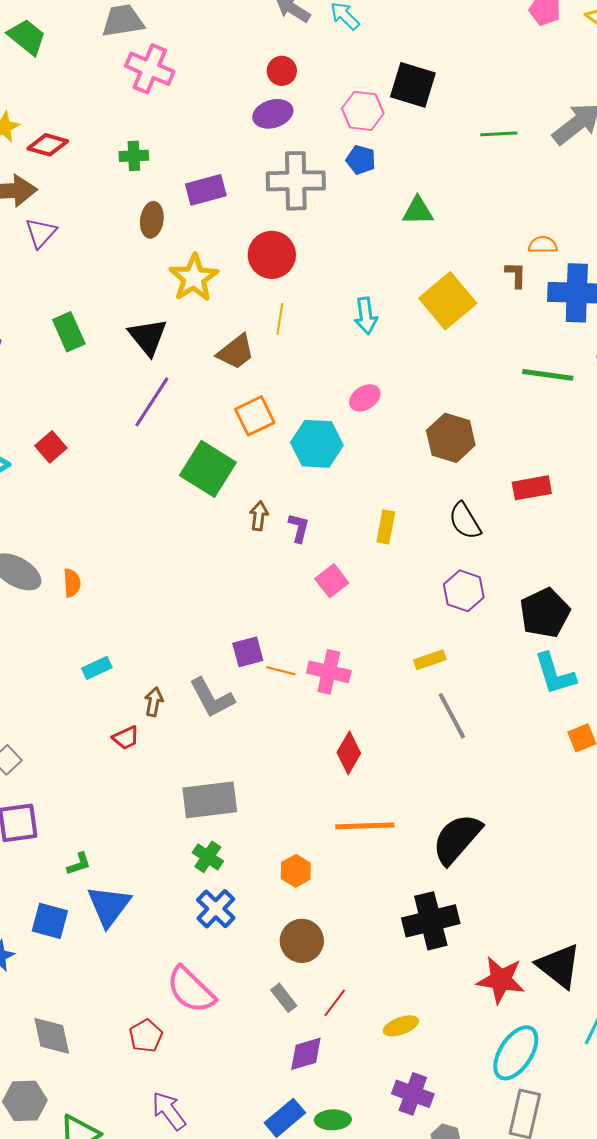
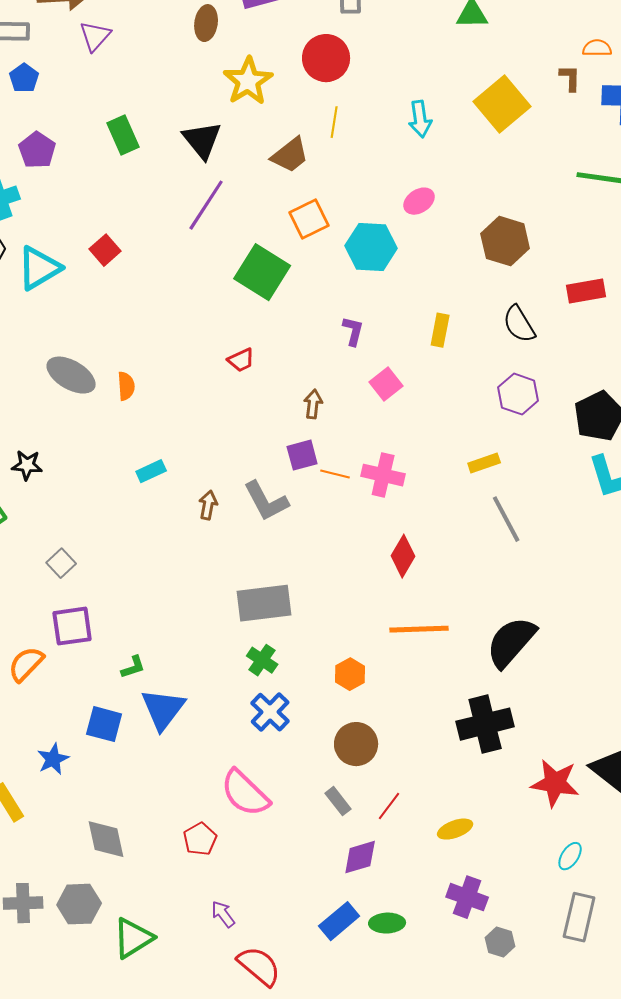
brown arrow: (259, 516) -> (313, 404), moved
red trapezoid: (126, 738) -> (241, 360), moved
cyan ellipse: (516, 1053) -> (570, 856), size x0.5
purple arrow: (169, 1111) -> (223, 914), size x0.7

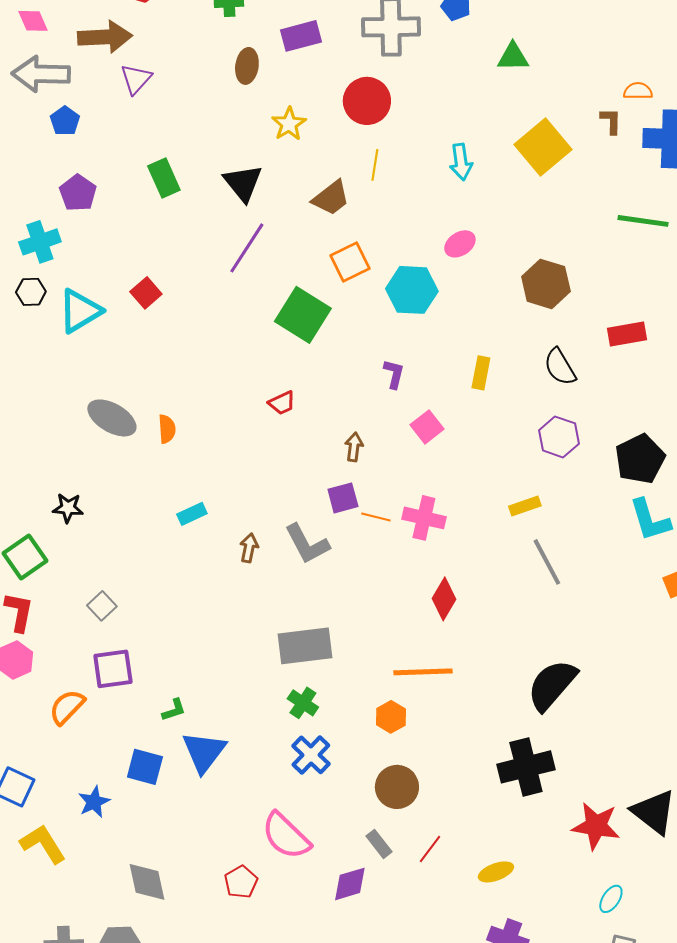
yellow star: (248, 81) -> (289, 124), size x0.7
orange line: (419, 629) -> (423, 672), moved
purple diamond: (360, 857) -> (350, 884), moved

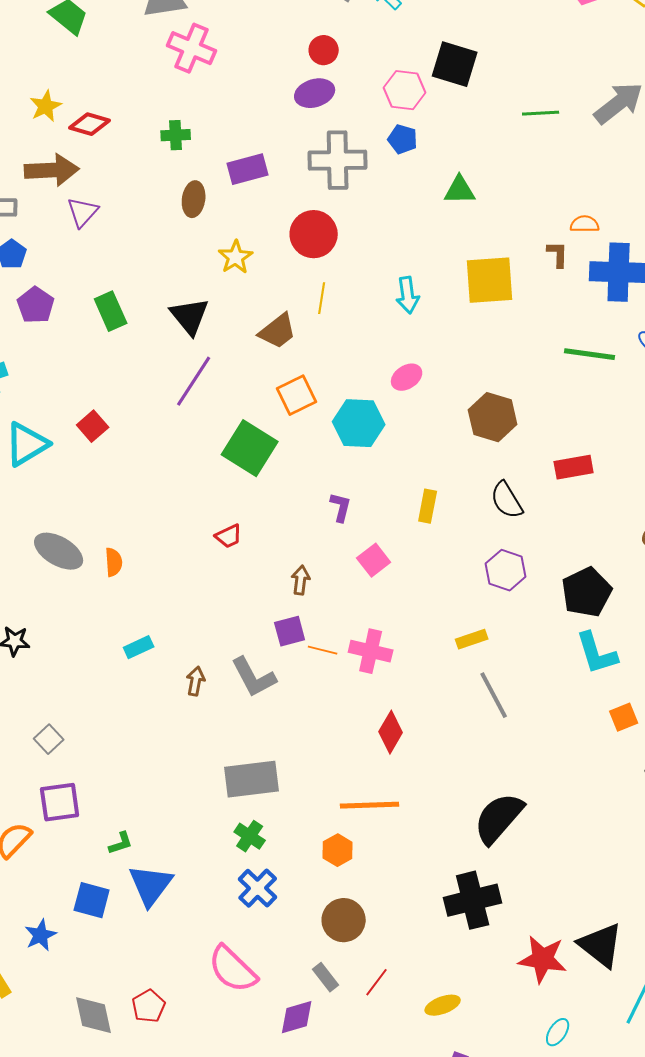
yellow square: (543, 147) -> (490, 280), turned 36
purple pentagon: (78, 193) -> (36, 305), moved
red pentagon: (241, 882) -> (149, 1006), moved

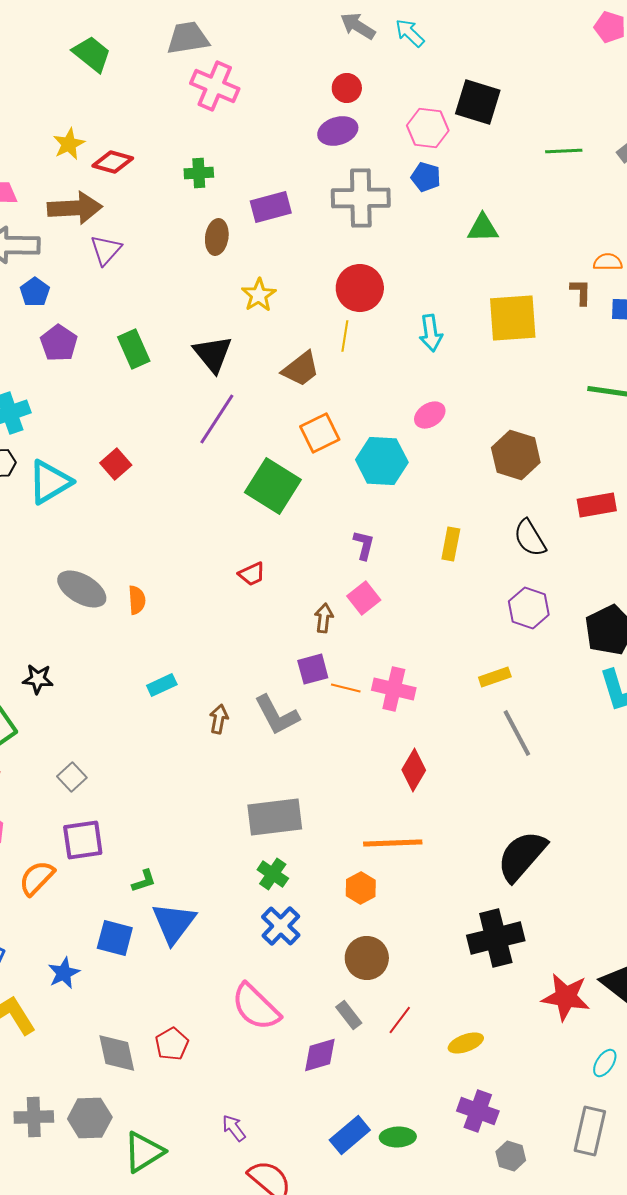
red circle: (314, 234) -> (360, 288), moved
pink square: (374, 560) -> (364, 598), moved
cyan ellipse: (558, 1032) -> (605, 1063), moved

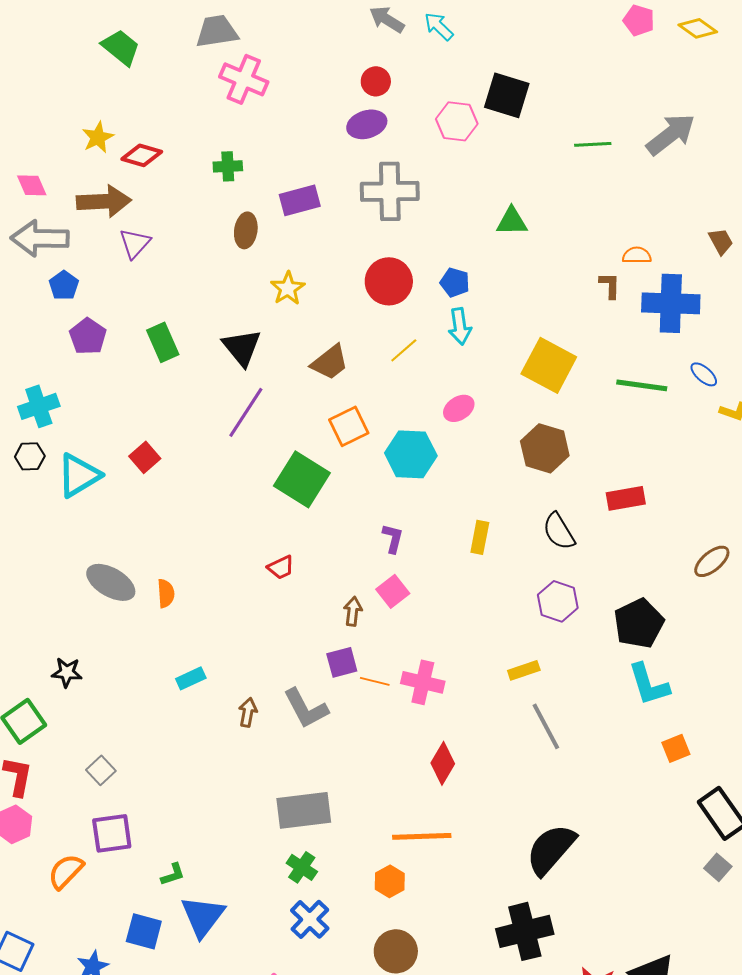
blue pentagon: (426, 177) -> (455, 282), moved
yellow square: (513, 318) -> (549, 365), moved, turned 32
yellow line: (345, 336) -> (404, 350), moved, turned 40

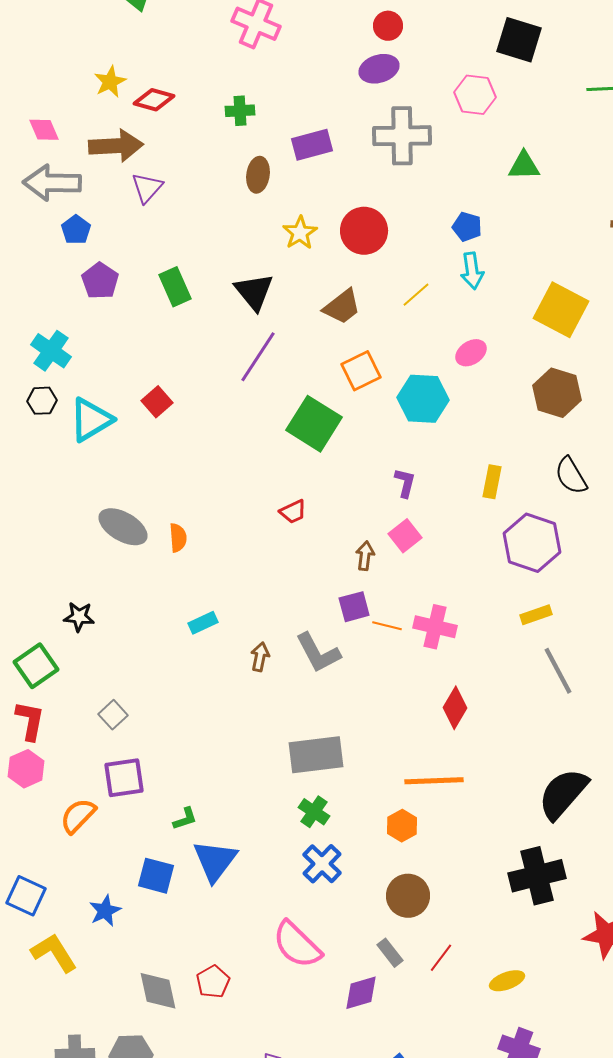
pink hexagon: (457, 121) -> (475, 95), moved
red circle: (389, 281) -> (364, 231), moved
cyan cross: (39, 406) -> (51, 351), turned -36
purple hexagon: (558, 601) -> (532, 543), moved, size x1.4

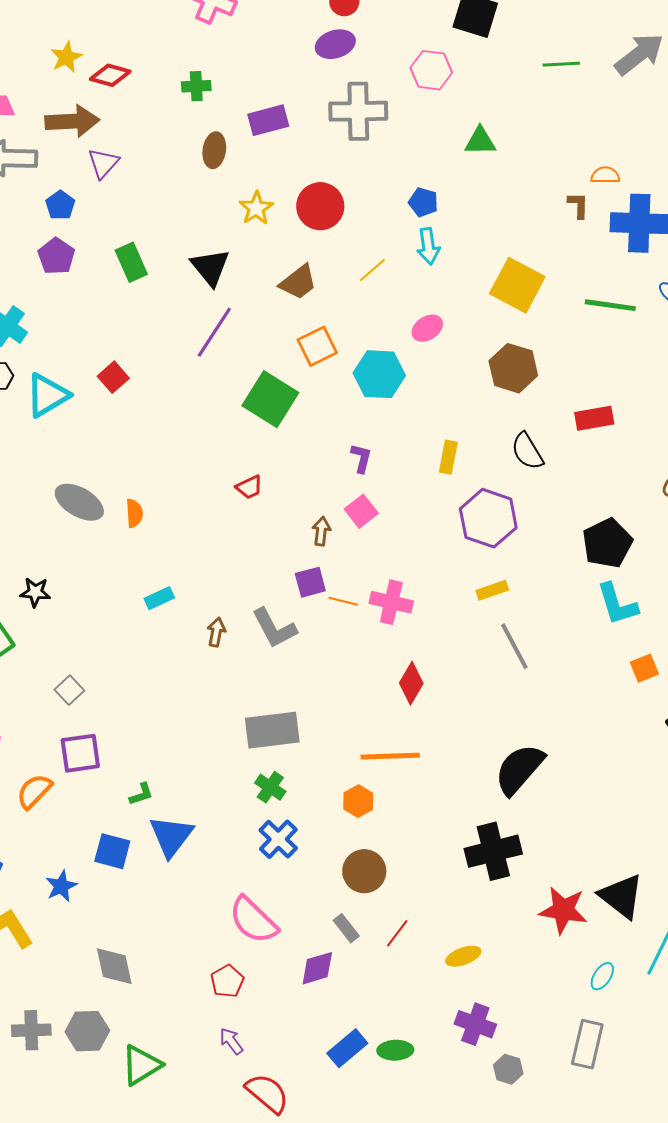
blue pentagon: (76, 230) -> (60, 205), moved
red pentagon: (213, 982) -> (227, 981), moved

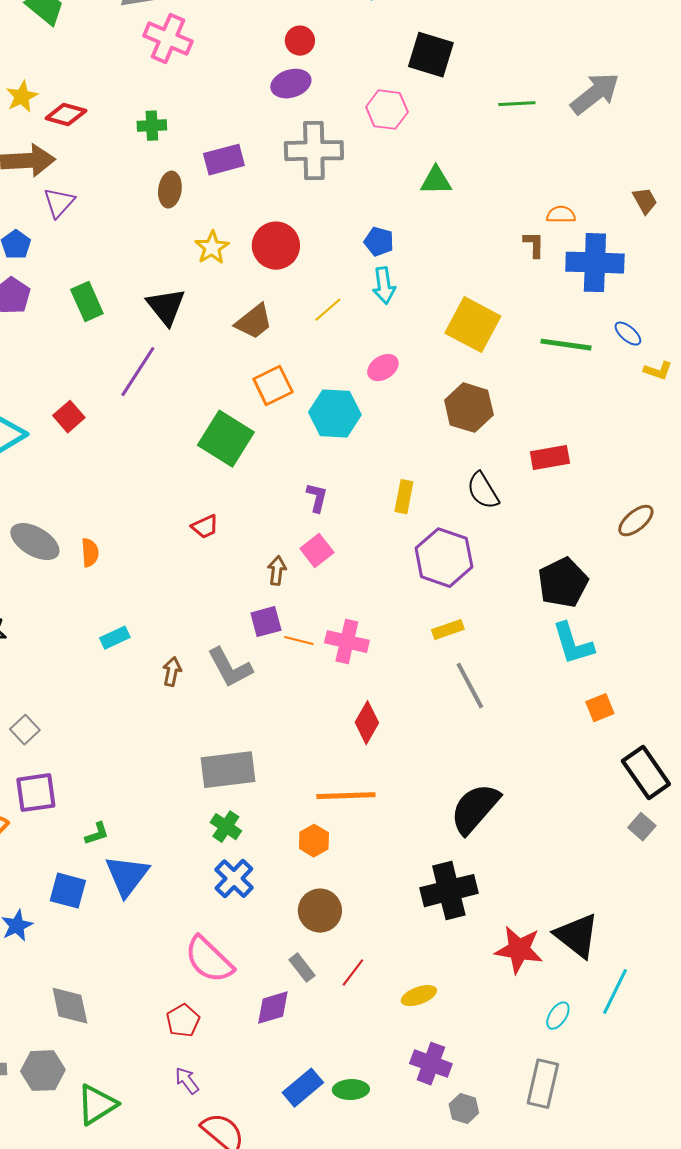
purple line: (214, 332) -> (138, 372), moved

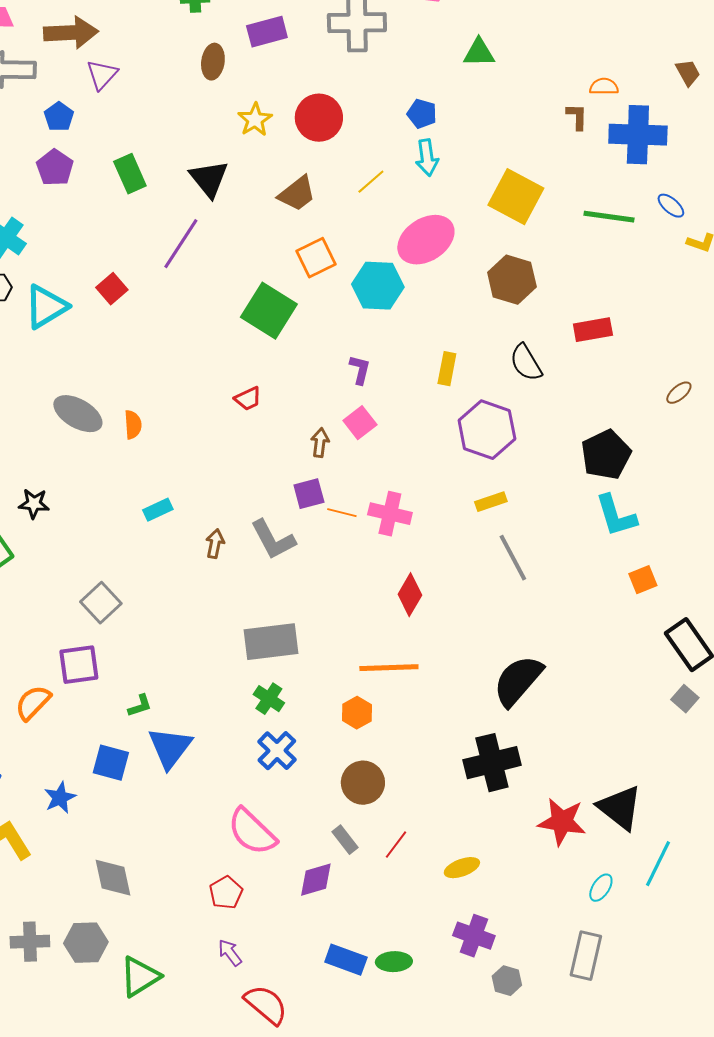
pink ellipse: (383, 368) -> (426, 240), size x1.8
brown ellipse: (636, 521) -> (679, 393), size x0.7
gray square: (25, 730) -> (101, 603), moved, size x1.4
blue rectangle: (303, 1088) -> (346, 960), turned 60

